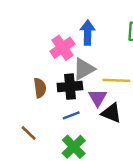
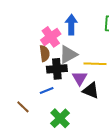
brown semicircle: (40, 88) -> (45, 53), moved
blue line: (71, 115) -> (47, 90), moved

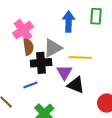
blue arrow: (71, 25) -> (69, 22), moved
pink cross: (51, 37) -> (23, 30), moved

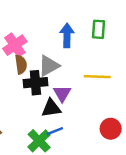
yellow line: (80, 58) -> (97, 77), moved
blue line: (30, 85) -> (55, 131), moved
black triangle: (76, 85) -> (51, 108), moved, turned -30

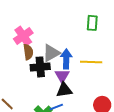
blue arrow: (67, 35) -> (66, 59), moved
black triangle: (51, 108) -> (64, 90), moved

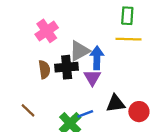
brown semicircle: (28, 52) -> (44, 69), moved
yellow line: (91, 62) -> (128, 39), moved
black triangle: (64, 90) -> (116, 103), moved

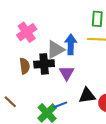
blue arrow: (97, 58) -> (71, 44), moved

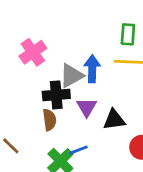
brown semicircle: (25, 66) -> (49, 120), moved
black triangle: (87, 96) -> (114, 120), moved

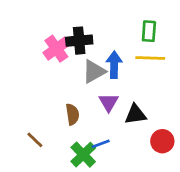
black cross: (56, 95) -> (79, 41), moved

